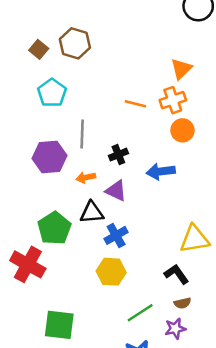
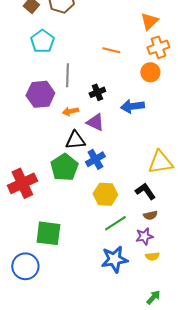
orange cross: (173, 100) -> (158, 47), moved
green pentagon: (54, 228) -> (64, 167), moved
red cross: (28, 264) -> (22, 183), turned 36
yellow hexagon: (111, 272) -> (105, 194), moved

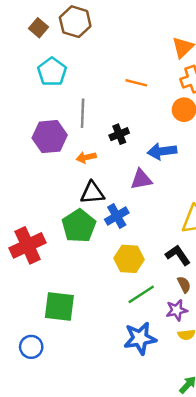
purple triangle: (95, 122) -> (141, 179), moved, turned -36
brown semicircle: (150, 215) -> (184, 285), turned -104
blue circle: (25, 266) -> (31, 347), size x0.7

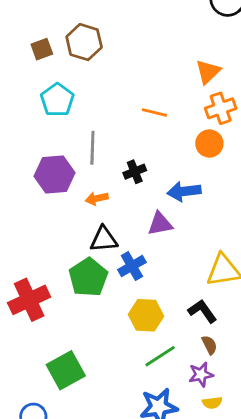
brown square: (39, 28) -> (42, 49), turned 30
green square: (59, 307) -> (66, 370), turned -36

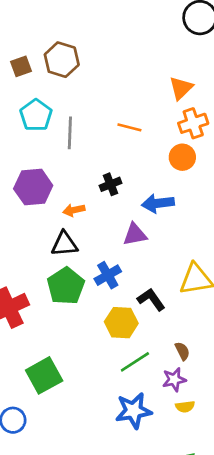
gray line: (92, 148) -> (70, 133), moved
black triangle: (104, 239) -> (64, 244), moved
black L-shape: (202, 311) -> (151, 300), moved

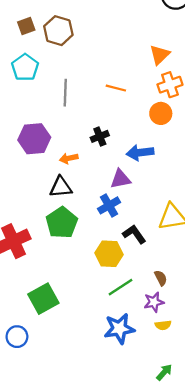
brown square: (21, 66) -> (26, 26), moved
cyan pentagon: (36, 115) -> (25, 67), moved
blue cross: (108, 275) -> (109, 205), moved

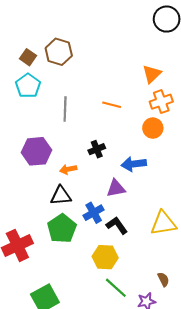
brown square: (26, 26) -> (28, 57), moved, turned -35
blue cross: (109, 205) -> (94, 213), moved
black L-shape: (134, 234) -> (117, 225), moved
brown semicircle: (161, 278) -> (163, 279), moved
green line: (120, 287) -> (116, 288), turned 75

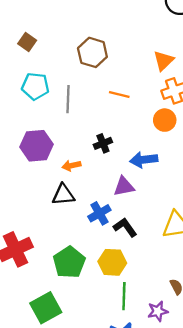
brown hexagon: (59, 52) -> (92, 52), moved
cyan pentagon: (28, 86) -> (35, 86), moved, turned -30
green pentagon: (62, 229) -> (69, 262), moved
green line: (116, 288) -> (124, 296), turned 50

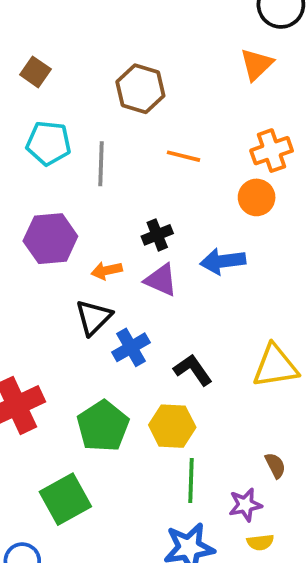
orange triangle: (164, 61) -> (257, 64), moved
purple triangle: (124, 187) -> (161, 280), moved, turned 35
black triangle: (63, 195) -> (94, 317), turned -40
blue cross: (99, 213) -> (131, 347), moved

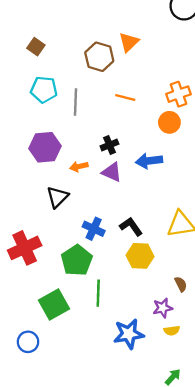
orange triangle: (257, 64) -> (129, 42), moved
black triangle: (94, 317) -> (57, 197), moved
blue cross: (131, 347) -> (94, 229), moved, turned -35
yellow hexagon: (172, 426) -> (140, 256), moved
green line: (191, 480) -> (98, 293), moved

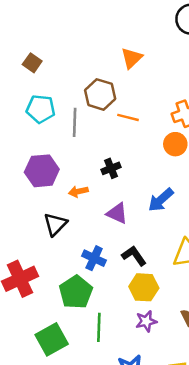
brown hexagon: (99, 57) -> (100, 94), moved
blue arrow: (149, 161) -> (161, 200), moved, turned -35
purple triangle: (112, 172) -> (117, 213), moved
purple star: (163, 308) -> (146, 321), moved

